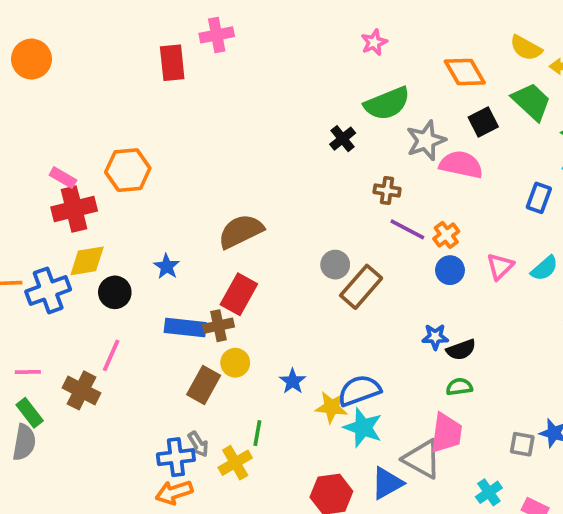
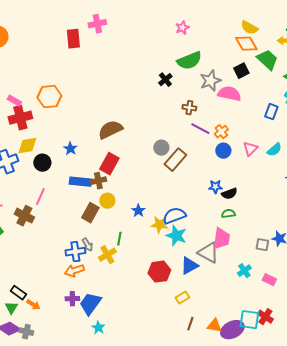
yellow semicircle: (526, 48) -> (249, 28), moved
orange diamond: (465, 72) -> (246, 44), moved

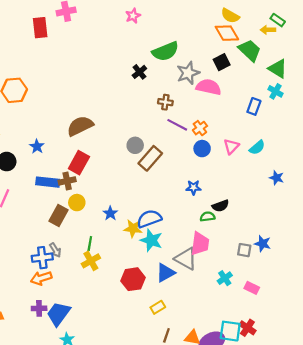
pink star: (182, 28) -> (133, 16), moved
black semicircle: (229, 194) -> (220, 206), moved
yellow cross: (107, 255) -> (91, 261), moved

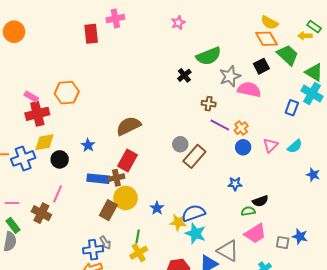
cyan cross: (276, 91) -> (312, 94), size x1.5
yellow circle: (77, 203) -> (126, 198), size x1.5
pink trapezoid: (200, 244) -> (255, 233), moved, turned 50

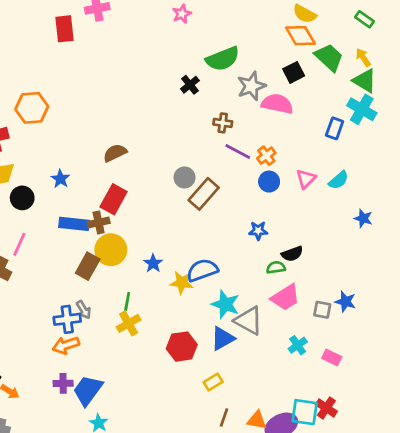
yellow arrow: (305, 36) -> (363, 57), moved, turned 56
brown semicircle: (129, 126) -> (115, 153), size x0.7
cyan star: (195, 233) -> (225, 304), moved

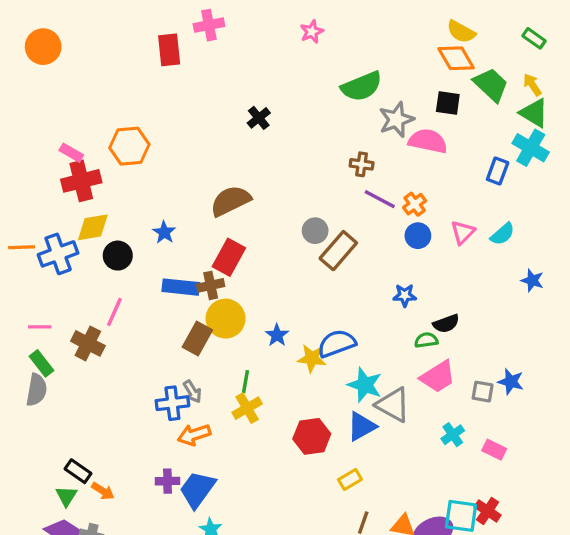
black square: (294, 72) -> (448, 103), turned 35
black cross: (190, 85) -> (259, 118), moved
brown semicircle: (115, 153) -> (231, 201), size x1.4
orange arrow: (66, 345) -> (194, 435), moved

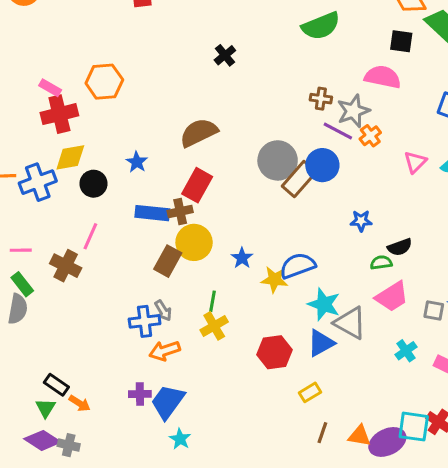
gray star: (396, 120) -> (353, 111), moved
gray circle: (315, 231) -> (278, 160), size x1.6
blue circle: (418, 236) -> (322, 165), moved, size x1.4

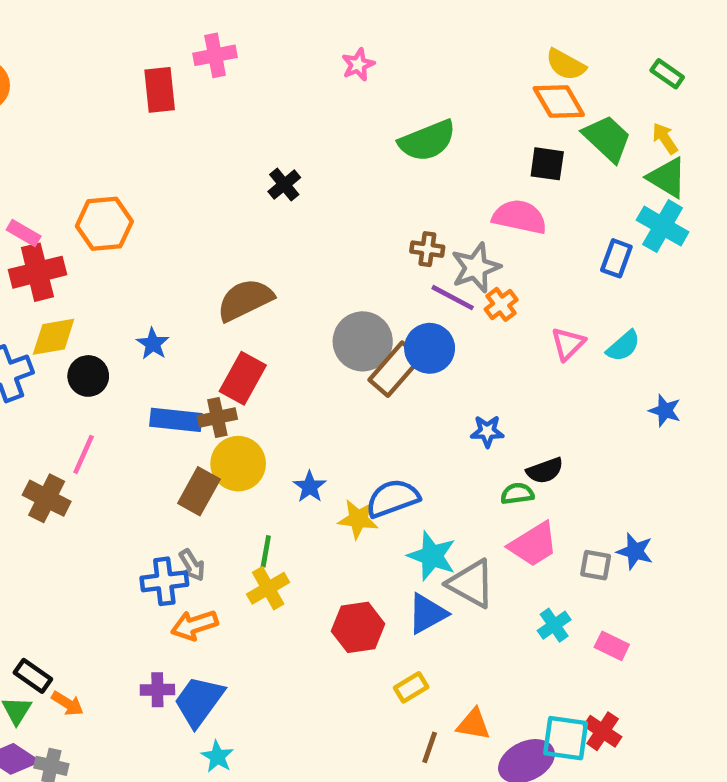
orange triangle: (360, 436) -> (473, 724), moved

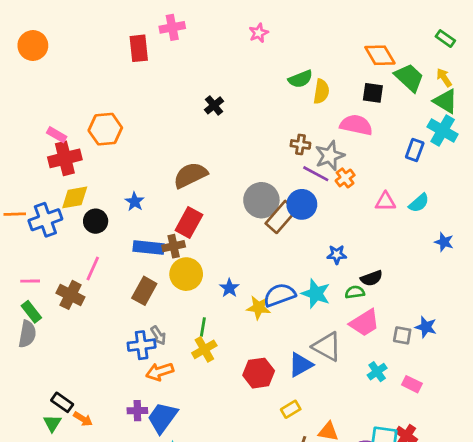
yellow semicircle: (566, 65) -> (321, 91), moved, turned -110
green semicircle: (427, 141) -> (300, 79), size x0.7
pink triangle: (568, 344) -> (385, 202), turned 45
brown rectangle: (199, 491) -> (144, 291), moved
cyan star: (432, 556) -> (316, 294), moved

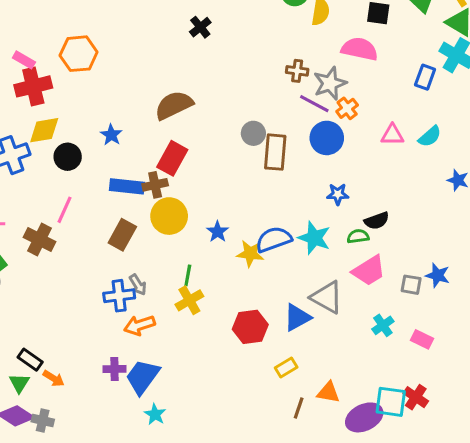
gray circle: (261, 200) -> (253, 133), size x0.6
blue circle: (302, 204) -> (327, 138), moved
brown rectangle: (281, 217) -> (275, 152), turned -36

